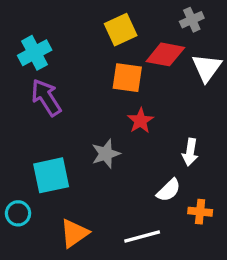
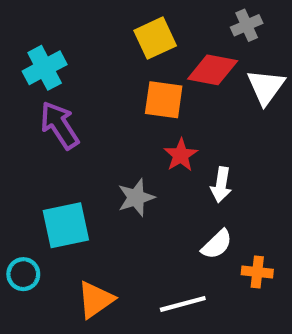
white arrow: (190, 152) -> (221, 185), moved

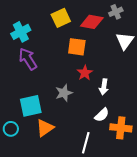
yellow square: (155, 38) -> (61, 18), moved
red diamond: (213, 70) -> (92, 22), moved
orange cross: (257, 272) -> (121, 128), size x1.5
orange triangle: (96, 300) -> (45, 128), moved
white line: (183, 304) -> (86, 143), turned -60

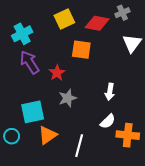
red star: (85, 73) -> (57, 73), moved
white line: (86, 143) -> (79, 146), moved

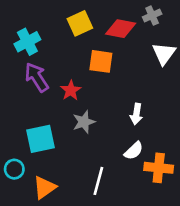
orange triangle: (47, 135) -> (44, 187), moved

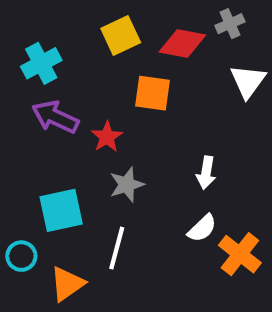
purple arrow: (37, 77) -> (55, 117), turned -32
orange cross: (159, 168) -> (240, 254), turned 32
white line: (98, 181) -> (117, 248), moved

